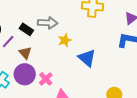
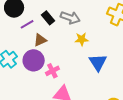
brown triangle: (25, 53) -> (40, 40), turned 32

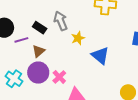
gray arrow: (70, 18) -> (61, 21), turned -114
purple line: (27, 24) -> (21, 40), turned 32

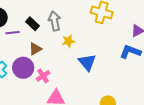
brown triangle: (39, 51) -> (35, 49), moved

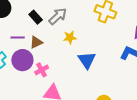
gray arrow: (55, 21) -> (58, 16), turned 54
purple line: (12, 33) -> (18, 38), moved

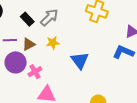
yellow star: (70, 37) -> (53, 43), moved

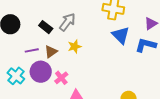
blue triangle: (80, 60) -> (121, 35), moved

